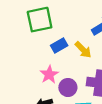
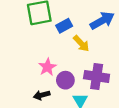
blue rectangle: (59, 45) -> (64, 26), moved

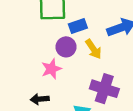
purple circle: (65, 80) -> (66, 47), moved

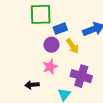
pink star: (51, 69) -> (50, 67), moved

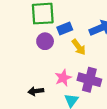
purple circle: (51, 45) -> (45, 41), moved
pink star: (50, 67) -> (63, 78), moved

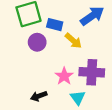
blue rectangle: (65, 28) -> (55, 25), turned 48

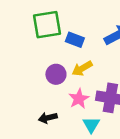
yellow arrow: (73, 41) -> (82, 68), moved, turned 102
purple circle: (37, 42) -> (56, 74), moved

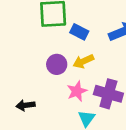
black arrow: (48, 118) -> (26, 105), moved

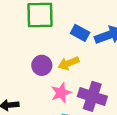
blue rectangle: (79, 32) -> (80, 33), moved

